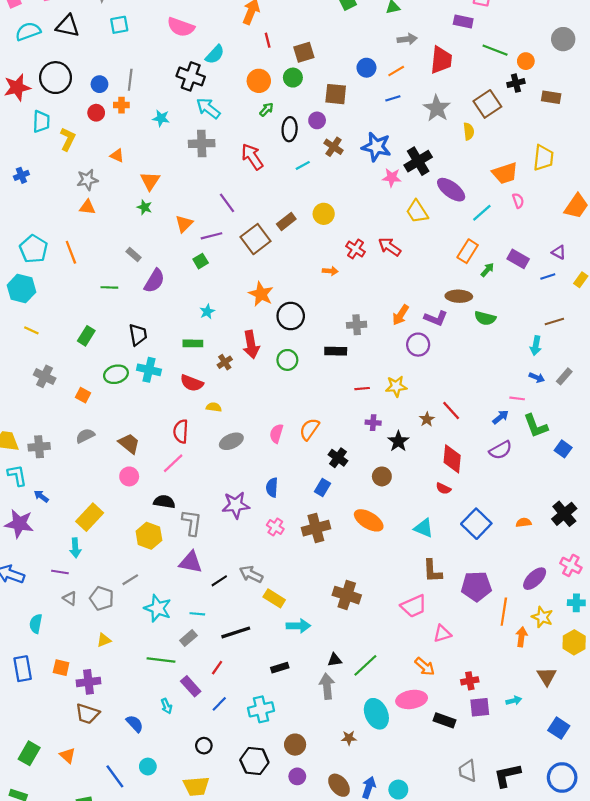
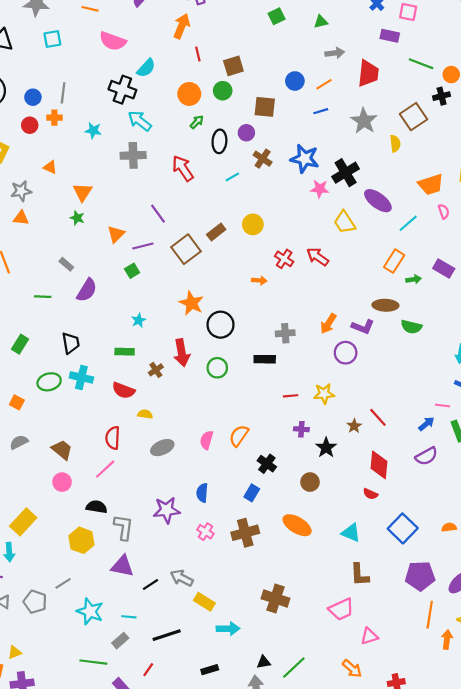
green arrow: (487, 270) -> (413, 279), turned 40
purple pentagon: (476, 586) -> (420, 576), moved
yellow triangle: (104, 640) -> (15, 652), moved

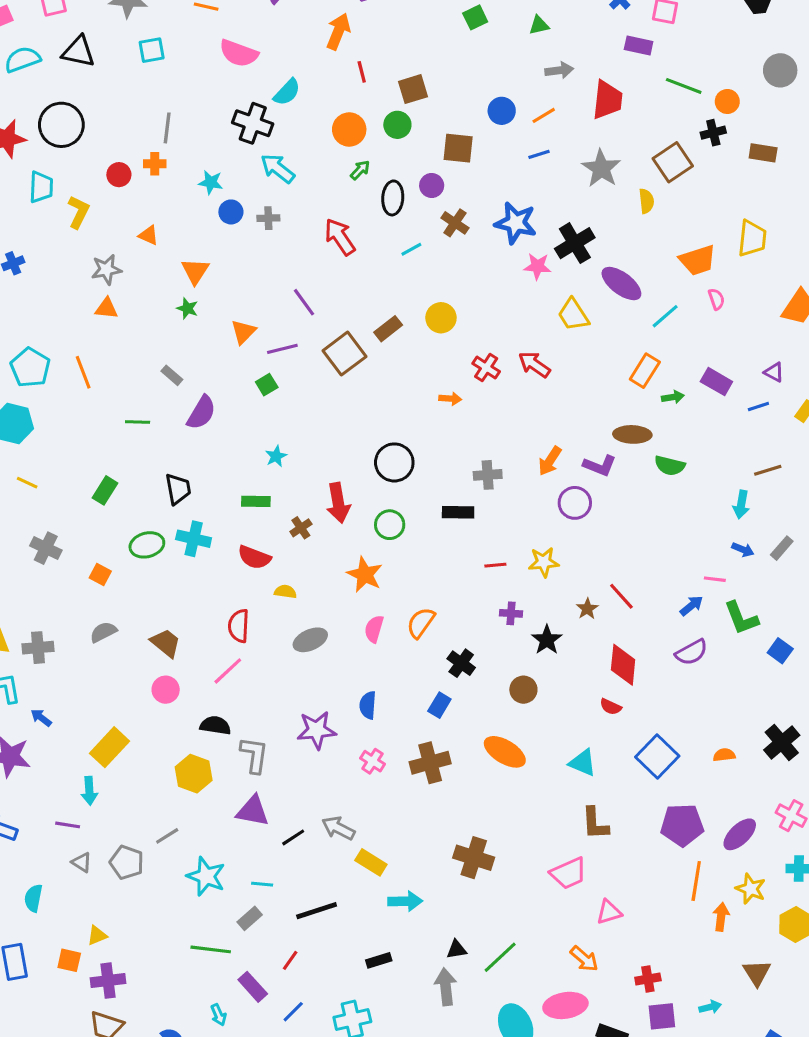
blue circle: (33, 97) -> (231, 212), moved
gray cross: (133, 155) -> (268, 218), size x0.6
orange star: (191, 303) -> (365, 574), moved

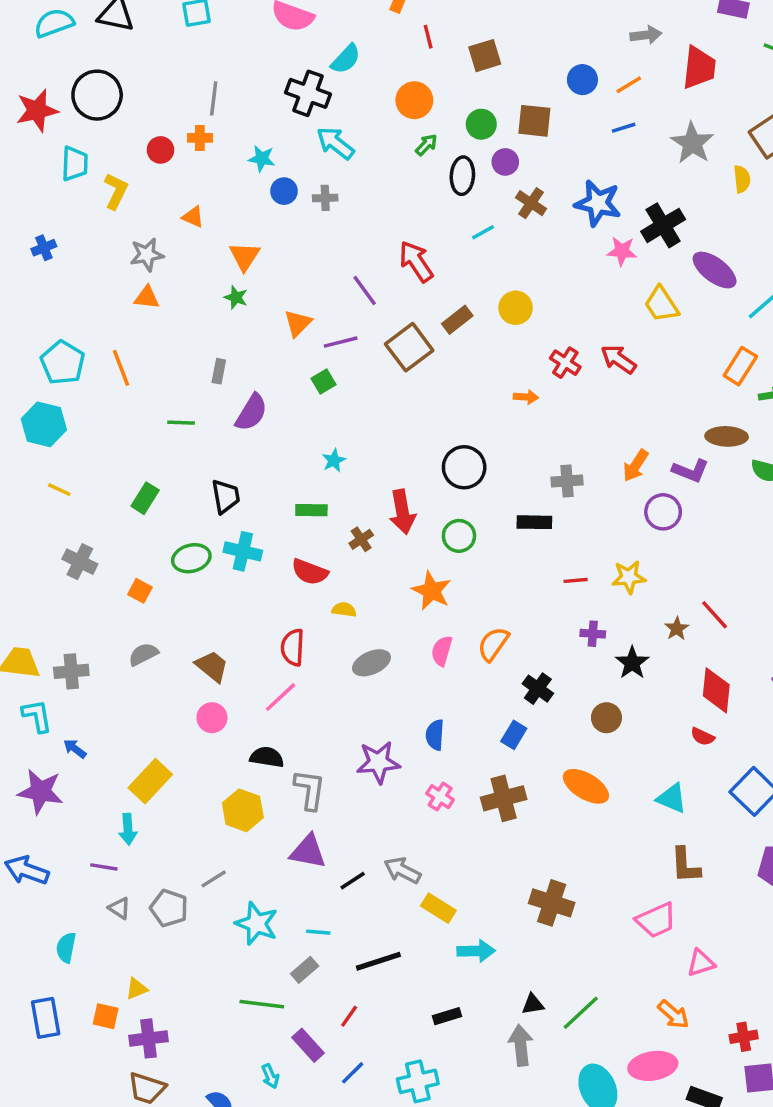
green circle: (397, 125) -> (481, 124), moved
red arrow: (340, 237) -> (416, 261), moved
gray rectangle: (172, 375) -> (219, 371), turned 60

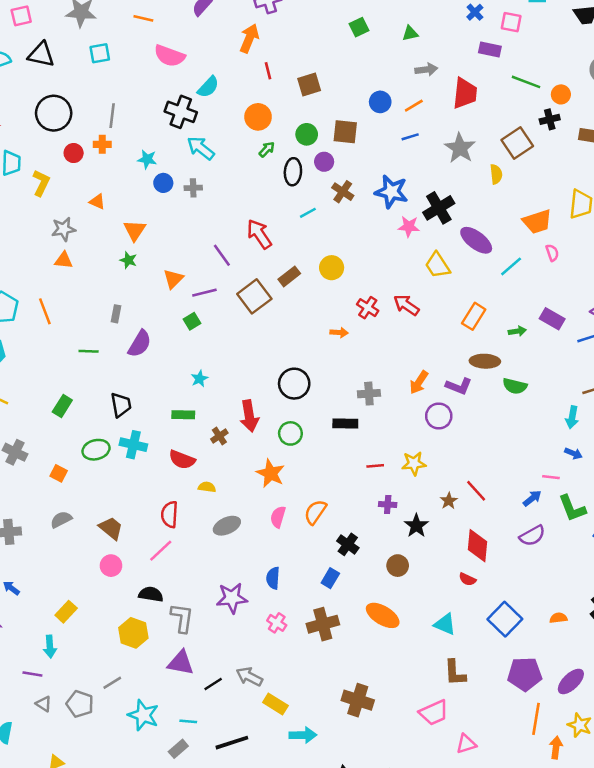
black circle: (97, 95) -> (54, 113), moved
orange rectangle: (740, 366) -> (474, 316), moved
yellow rectangle: (150, 781) -> (66, 612), size x0.7

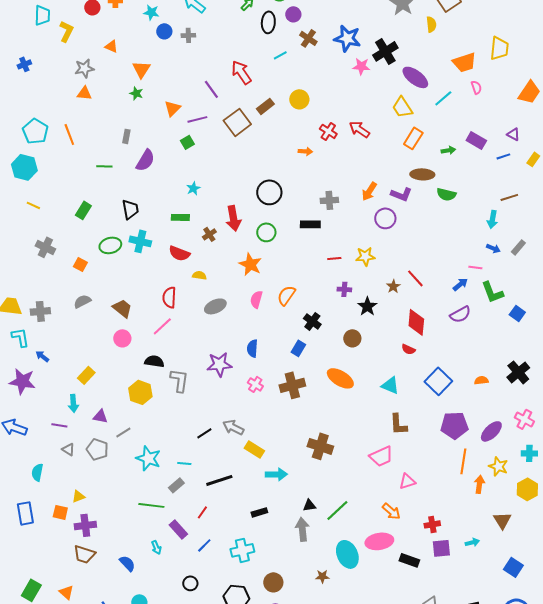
yellow trapezoid: (438, 265) -> (402, 107), moved
purple triangle: (181, 663) -> (100, 416), moved, size x0.7

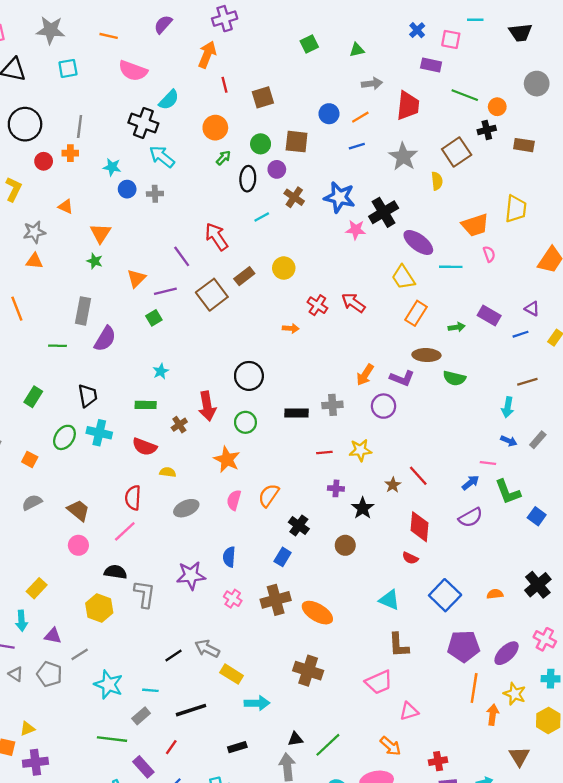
cyan line: (443, 98) -> (451, 267), turned 42
gray rectangle: (126, 136) -> (83, 311), size x1.6
gray cross: (329, 200) -> (332, 405), moved
green ellipse: (110, 245) -> (64, 437), turned -40
orange ellipse: (340, 378) -> (317, 613), moved

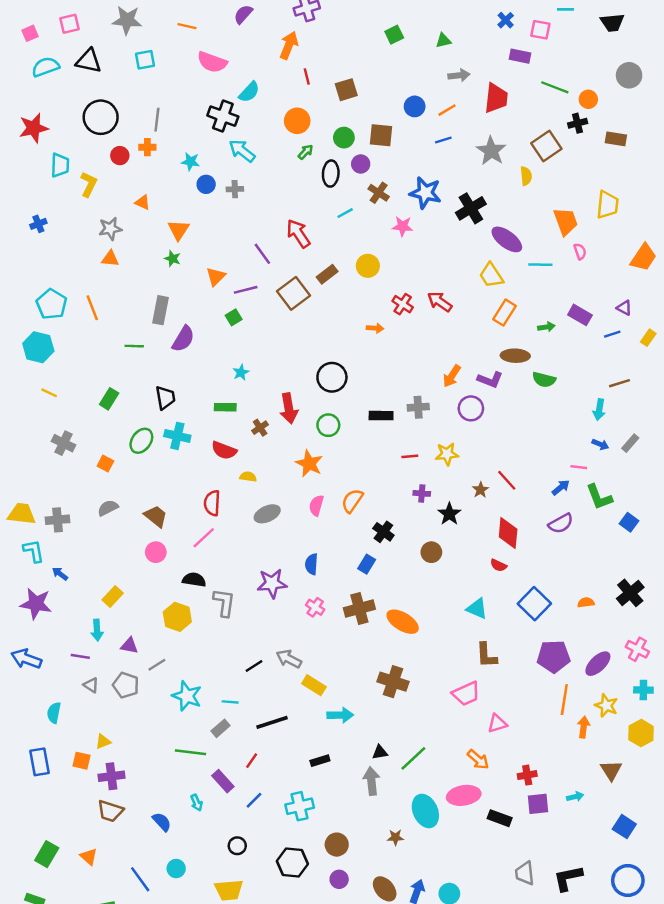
orange trapezoid: (475, 225) -> (566, 221), turned -92
pink star: (356, 230) -> (403, 226), moved

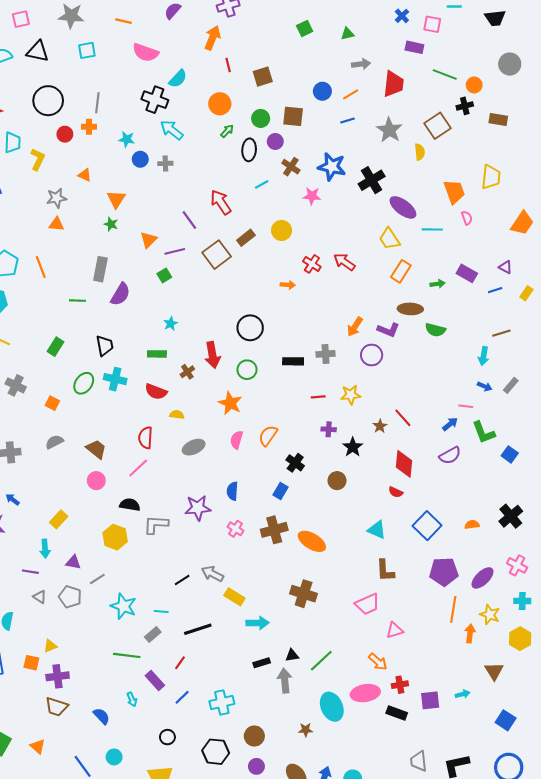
gray L-shape: (224, 603) -> (156, 525), turned -95
black rectangle: (320, 761) -> (262, 663), moved
red cross: (527, 775) -> (400, 685), moved

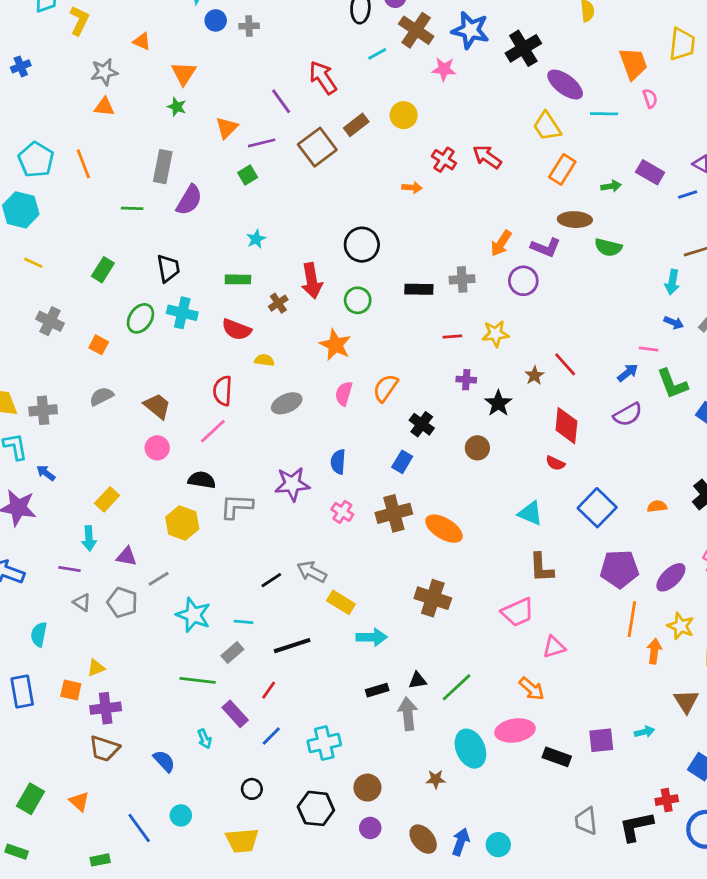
brown cross: (291, 167) -> (416, 30), size x1.4
red cross: (400, 685) -> (667, 800), moved

